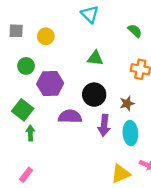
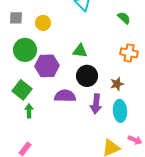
green triangle: (95, 58) -> (80, 51), moved
green circle: (26, 66) -> (25, 50), size x1.5

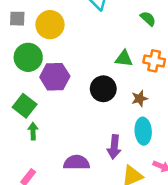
yellow circle: (43, 23) -> (50, 25), size x1.5
green triangle: (80, 51) -> (124, 59), moved
purple semicircle: (65, 96) -> (77, 163), moved
purple arrow: (96, 104) -> (114, 147), moved

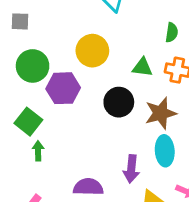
green semicircle: (148, 19) -> (172, 33), moved, turned 56
yellow circle: (50, 25) -> (92, 51), moved
brown star: (140, 98) -> (161, 113), size x1.6

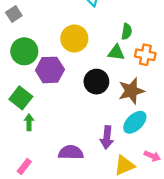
gray square: (20, 21) -> (14, 14), turned -35
green semicircle: (172, 33) -> (127, 32), moved
cyan ellipse: (165, 151) -> (135, 122), turned 50

